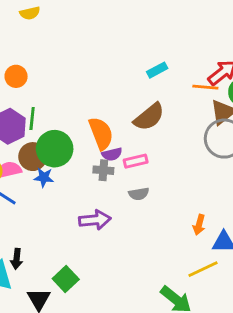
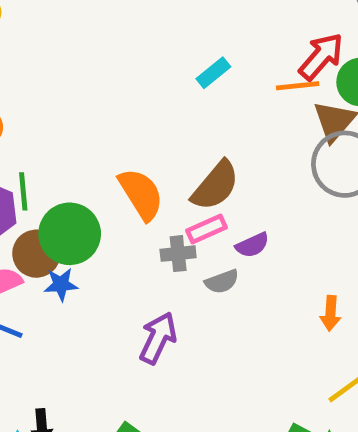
brown semicircle: (149, 117) -> (215, 186), moved
purple semicircle: (112, 154) -> (252, 245), moved
gray cross: (103, 170) -> (178, 254), moved
purple arrow: (95, 220) -> (158, 338), turned -48

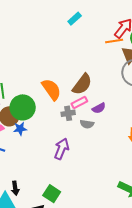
cyan rectangle: (213, 73) -> (75, 19), moved
gray semicircle: (222, 282) -> (87, 124), turned 32

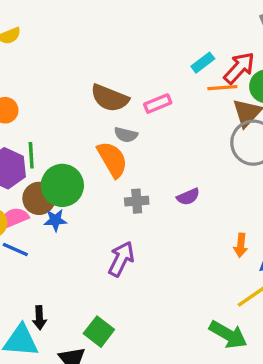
cyan rectangle: (75, 19) -> (203, 63), moved
brown semicircle: (82, 84) -> (110, 98), moved, turned 70
pink rectangle: (79, 103) -> (158, 104), moved
gray semicircle: (87, 124) -> (126, 135), moved

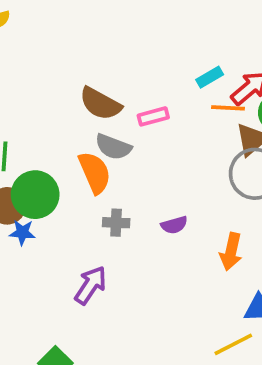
gray semicircle: (126, 135) -> (113, 147), size x1.4
orange arrow: (241, 245) -> (231, 252), moved, size x1.4

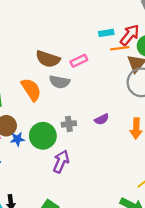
cyan rectangle: (210, 77) -> (106, 33), turned 32
orange semicircle: (95, 173) -> (31, 90), moved
green circle: (35, 195) -> (43, 136), moved

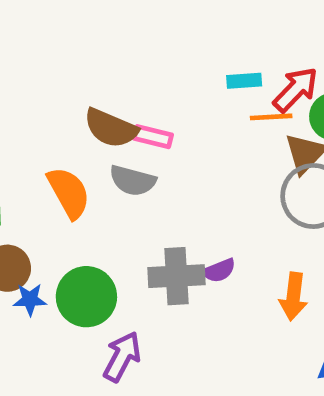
pink rectangle: (79, 61) -> (153, 137), moved, turned 35
gray cross: (69, 124) -> (177, 276), moved, size x1.6

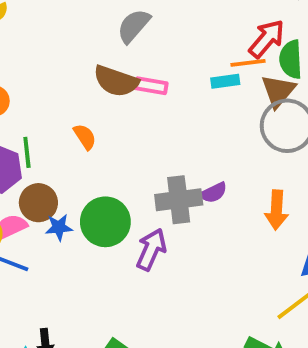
cyan rectangle: (244, 81) -> (225, 81), moved
gray semicircle: (133, 181) -> (134, 26), moved, turned 120
orange semicircle: (69, 193) -> (85, 137), size x0.6
purple arrow: (122, 357) -> (151, 249), moved

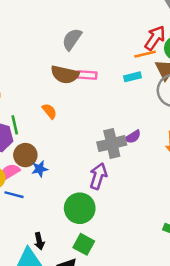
cyan rectangle: (225, 81) -> (133, 77), moved
green circle: (105, 222) -> (80, 208), moved

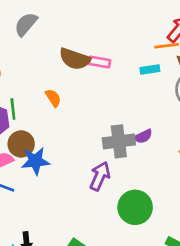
gray semicircle: (72, 39) -> (26, 24), moved
blue star: (40, 169) -> (35, 161), size x1.5
green circle: (80, 208) -> (135, 207), moved

